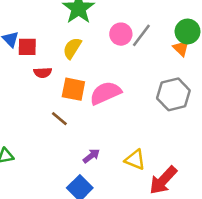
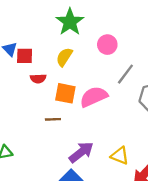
gray line: (141, 35) -> (125, 74), moved
brown line: (59, 119) -> (53, 119), turned -42
purple arrow: (91, 156) -> (81, 152), size x1.6

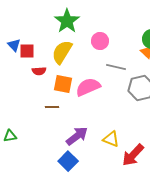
yellow semicircle: (64, 57) -> (62, 52), size x1.4
gray line: (125, 74) -> (116, 67), turned 66

